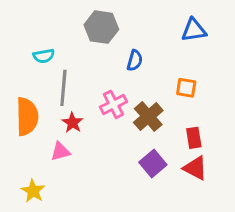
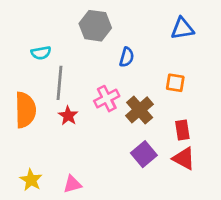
pink triangle: (60, 151) -> (72, 184), moved

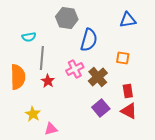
blue semicircle: (127, 57) -> (89, 40), size x1.6
yellow star: (31, 180) -> (33, 114), moved

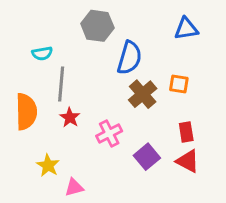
pink cross: (75, 69) -> (109, 133), moved
brown cross: (98, 77) -> (143, 94), moved

